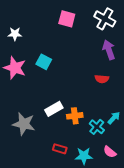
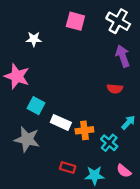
white star: (15, 34) -> (34, 39), moved
cyan square: (44, 62) -> (36, 106), moved
white rectangle: (54, 109) -> (61, 122), turned 54
cyan arrow: (114, 118) -> (128, 122), moved

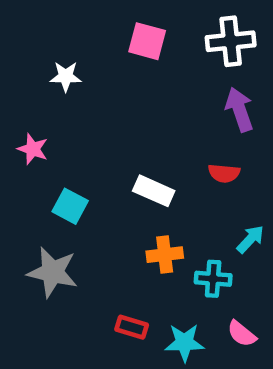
white cross: (118, 21) -> (231, 41), turned -35
pink star: (17, 76) -> (33, 149), size x0.6
white rectangle: (61, 122) -> (154, 191), moved
cyan cross: (109, 143) -> (213, 279), turned -36

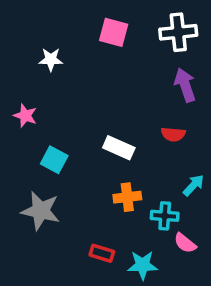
pink semicircle: (242, 334) -> (185, 243), moved

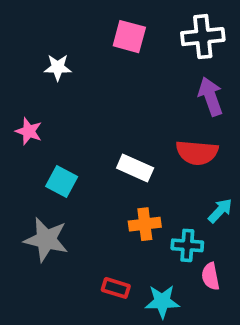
red semicircle: (173, 134) -> (197, 153), size x1.5
pink semicircle: (185, 243) -> (211, 276), turned 40

